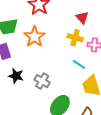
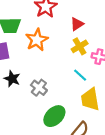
red triangle: (82, 17) -> (77, 24), moved, turned 32
yellow cross: (75, 38) -> (80, 46), turned 35

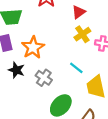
orange star: (37, 40) -> (33, 47), moved
cyan line: (80, 75) -> (76, 68), moved

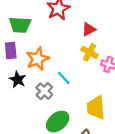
yellow cross: (82, 34) -> (90, 52), turned -35
cyan line: (76, 68) -> (64, 78), moved

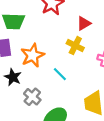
yellow cross: (90, 52) -> (75, 46), moved
gray cross: (44, 91) -> (32, 97), moved

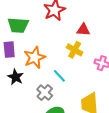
red triangle: (84, 23) -> (83, 30), turned 32
gray cross: (32, 97) -> (45, 92), moved

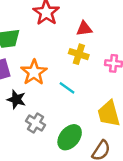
gray cross: (45, 92) -> (36, 123), moved

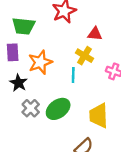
cyan line: (67, 88) -> (73, 75), moved, turned 42
green ellipse: (70, 137) -> (58, 109), moved

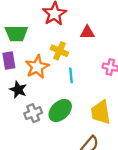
yellow cross: (84, 56) -> (59, 51), moved
gray cross: (31, 108) -> (33, 113), turned 30

